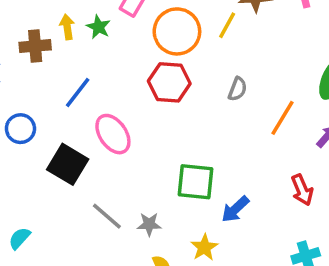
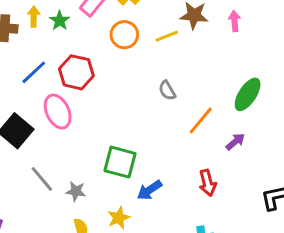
yellow line: (227, 25) -> (167, 36), turned 30
orange circle: (177, 31) -> (124, 35), size x0.7
red hexagon: (169, 82) -> (76, 72), moved
gray semicircle: (237, 89) -> (167, 91), turned 120

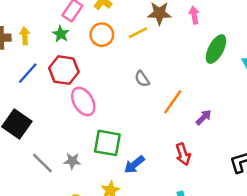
yellow arrow: (34, 16) -> (25, 36), moved
green star: (60, 21) -> (61, 34), moved
green ellipse: (248, 94) -> (216, 49), moved
pink ellipse: (58, 112) -> (83, 101), moved
gray star: (76, 191) -> (72, 161), moved

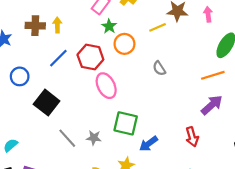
green star: (61, 34) -> (109, 26), moved
orange circle: (102, 35) -> (124, 44), moved
orange line: (173, 102) -> (213, 75), moved, turned 35
purple arrow: (204, 117) -> (212, 105), size x1.5

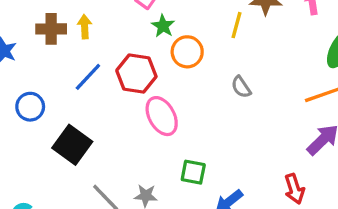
yellow line: (158, 27) -> (236, 25), turned -49
green square: (126, 123) -> (193, 172), size x0.7

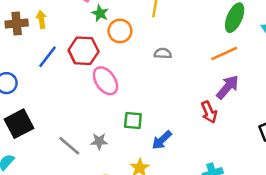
gray semicircle: (241, 87) -> (163, 53), turned 132
black square: (72, 145) -> (19, 124), moved, turned 32
red arrow: (294, 189) -> (209, 112), moved

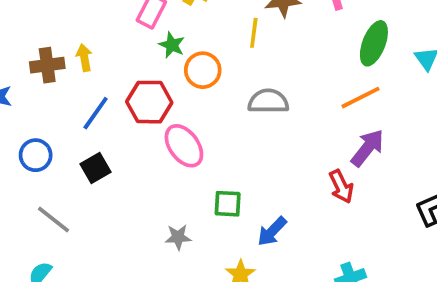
gray semicircle: (163, 53) -> (268, 101), size x1.5
black square: (19, 124) -> (95, 168), moved, size x0.7
gray line: (69, 146) -> (53, 220), moved

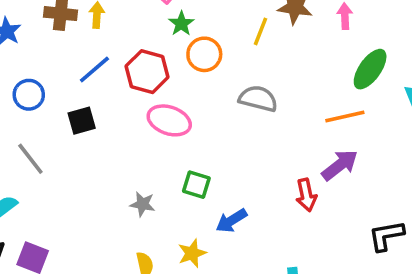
pink ellipse: (184, 146) -> (169, 120), turned -48

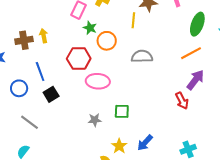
blue line: (94, 70) -> (40, 71), moved, turned -54
gray star: (143, 204) -> (95, 120), moved
blue arrow: (231, 221) -> (145, 143), moved
yellow star: (192, 253) -> (119, 146), moved

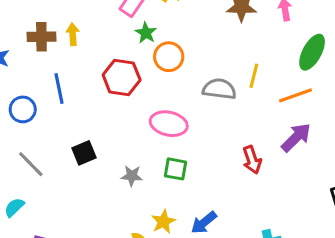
yellow line: (133, 20) -> (254, 76), moved
pink ellipse: (98, 81) -> (169, 124), moved
black square: (51, 94) -> (84, 153), moved
red arrow: (182, 101) -> (252, 160), moved

